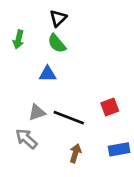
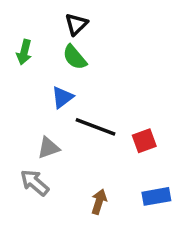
blue triangle: (48, 74) -> (62, 97), turned -36
black line: (69, 118) -> (95, 127), moved

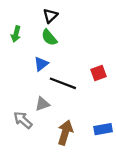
red square: (144, 141) -> (98, 73), moved
gray triangle: (49, 148) -> (42, 104), moved
brown arrow: (99, 202) -> (65, 133), size x1.5

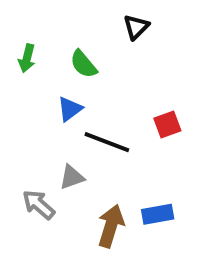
black triangle: (50, 16) -> (136, 27), moved
blue rectangle: (103, 129) -> (158, 214), moved

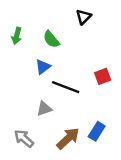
gray arrow: (39, 205) -> (24, 138), moved
blue rectangle: (158, 214) -> (97, 131), turned -48
brown arrow: (111, 226) -> (68, 138), turned 30

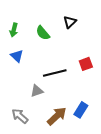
black triangle: (84, 17) -> (70, 22), moved
blue triangle: (43, 67) -> (17, 56), moved, turned -40
black line: (66, 87) -> (55, 73), turned -35

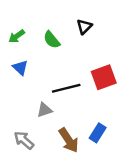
green arrow: (14, 30) -> (17, 36), turned 40
red square: (86, 64) -> (104, 77), size x1.5
brown arrow: (57, 116) -> (69, 140), turned 100

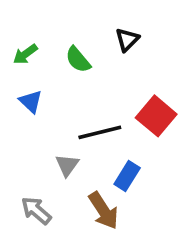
red square: (104, 77) -> (156, 116), turned -30
gray triangle: (44, 110) -> (67, 165), turned -35
blue rectangle: (98, 133) -> (127, 176), moved

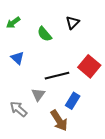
green arrow: (25, 54) -> (13, 23), moved
gray arrow: (36, 211) -> (18, 109), moved

